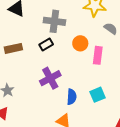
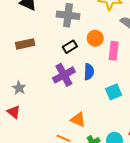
black rectangle: (46, 44) -> (70, 47), moved
blue semicircle: (72, 97) -> (89, 72), moved

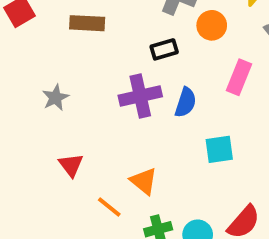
orange circle: (95, 38) -> (212, 25), moved
red triangle: (14, 112) -> (71, 165), moved

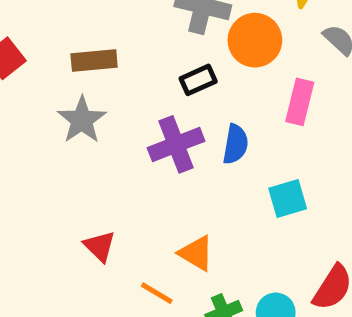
orange circle: (212, 25) -> (255, 40), size x1.4
gray star: (55, 98) -> (82, 120), moved, size x1.4

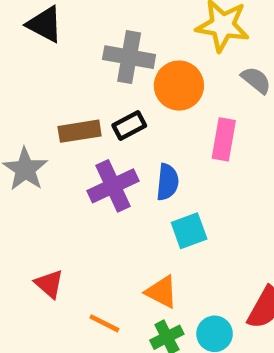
brown rectangle: (94, 61) -> (80, 131), moved
cyan square: (288, 198) -> (189, 231), moved
orange triangle: (196, 253) -> (161, 292), moved

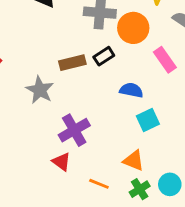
pink rectangle: (224, 139) -> (165, 60), turned -40
blue semicircle: (167, 182) -> (131, 90), turned -80
purple cross: (113, 186) -> (74, 130), moved

